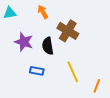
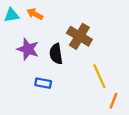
orange arrow: (43, 12) -> (35, 14), moved, turned -32
yellow line: (73, 72) -> (99, 76), moved

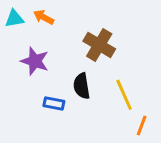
black semicircle: (56, 54) -> (82, 86), moved

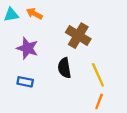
blue rectangle: (54, 104) -> (25, 82), moved
orange line: (142, 125) -> (99, 101), moved

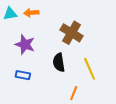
orange arrow: (34, 14) -> (31, 13), turned -32
orange line: (99, 101) -> (74, 93), moved

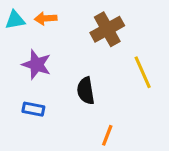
brown cross: (72, 33) -> (107, 29), moved, turned 30
yellow line: (90, 69) -> (143, 72), moved

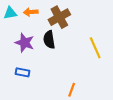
brown cross: (107, 29) -> (59, 17), moved
black semicircle: (86, 91) -> (49, 40), moved

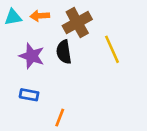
yellow line: (95, 48) -> (112, 49), moved
orange line: (72, 90) -> (60, 118), moved

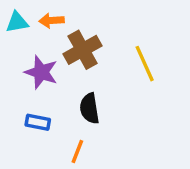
brown cross: (77, 23) -> (83, 50), moved
black semicircle: (64, 52) -> (89, 108), moved

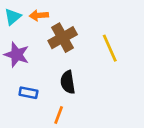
cyan triangle: (17, 22) -> (13, 17), turned -30
purple star: (41, 72) -> (17, 55), moved

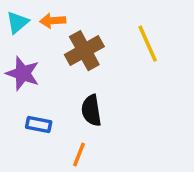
yellow line: (110, 48) -> (148, 44), moved

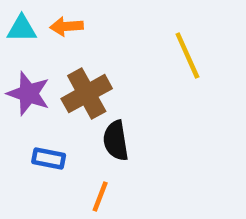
cyan triangle: (17, 22) -> (22, 29), turned 40
brown cross: (84, 51) -> (87, 94), moved

